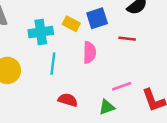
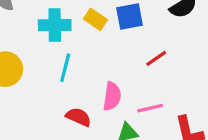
red line: (127, 39) -> (156, 58), moved, turned -49
pink semicircle: (89, 52) -> (112, 96), moved

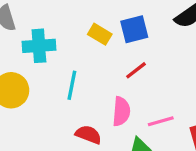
cyan cross: (55, 25) -> (39, 46), moved
red line: (156, 58) -> (136, 70), moved

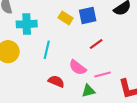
red line: (136, 70) -> (96, 44), moved
pink semicircle: (121, 111) -> (78, 67), turned 120

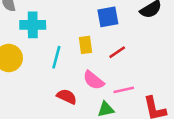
yellow rectangle: (66, 18) -> (85, 45), moved, turned 48

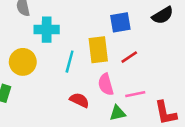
yellow rectangle: (85, 45) -> (98, 50), size x1.5
pink semicircle: (93, 80) -> (106, 84), turned 35

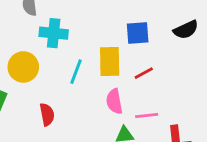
red semicircle: (79, 100) -> (47, 114), moved, turned 48

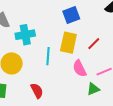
blue square: (138, 33) -> (71, 15), moved
yellow rectangle: (110, 61) -> (68, 43), turned 30

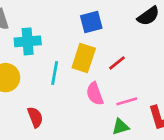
green triangle: (93, 89) -> (120, 127), moved

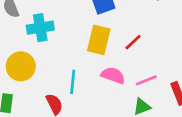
cyan line: (55, 73) -> (73, 82), moved
pink semicircle: (95, 94) -> (113, 75), turned 135

